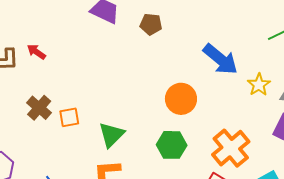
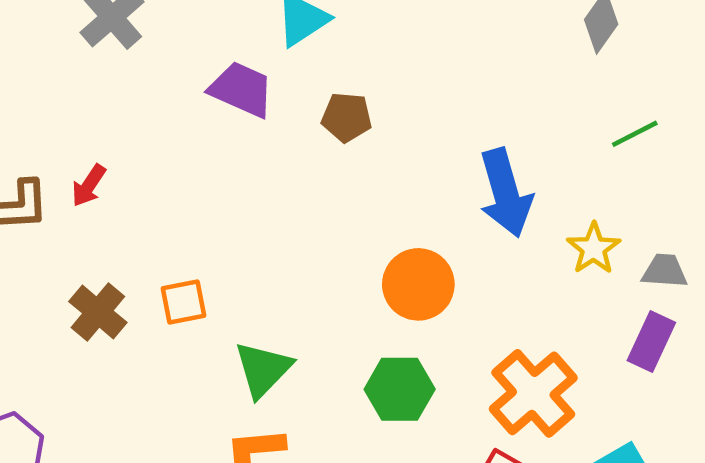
red arrow: (36, 52) -> (89, 186), turned -90
blue arrow: (220, 59) -> (506, 193), turned 36
orange square: (69, 117) -> (184, 302), moved

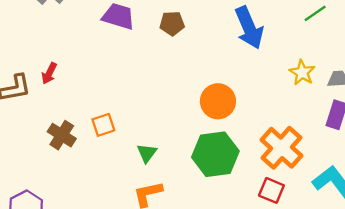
blue arrow: (506, 193) -> (249, 28), moved
green triangle: (263, 369) -> (147, 153), size x0.7
green hexagon: (400, 389) -> (215, 154), size x1.4

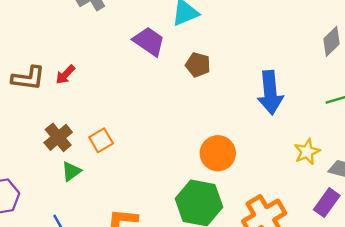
orange square: (103, 125) -> (101, 140), turned -30
green triangle: (147, 153) -> (71, 171), moved

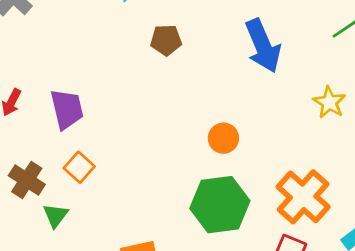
purple trapezoid: (149, 41) -> (67, 109), moved, turned 60
orange circle: (218, 153) -> (223, 138), size x0.7

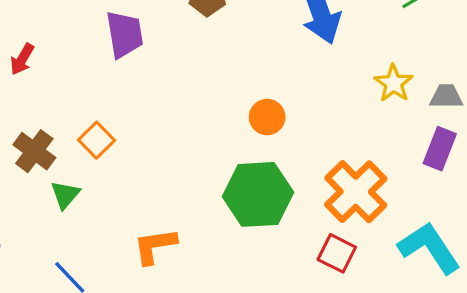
purple trapezoid: (67, 109) -> (125, 34), moved

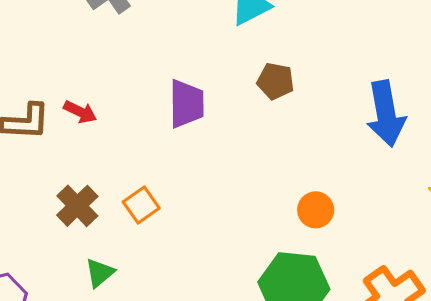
red arrow: (22, 59) -> (80, 112), turned -104
green triangle: (65, 195) -> (100, 273), moved

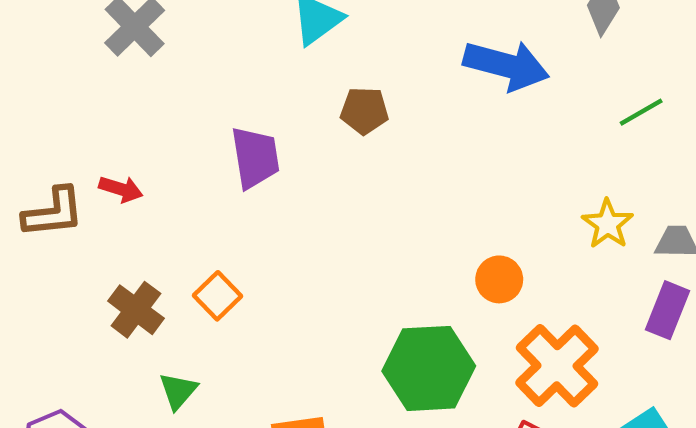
blue arrow: (386, 114) -> (506, 65), moved, turned -56
orange circle: (316, 210) -> (499, 279), moved

